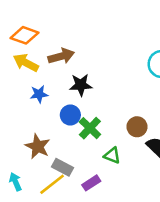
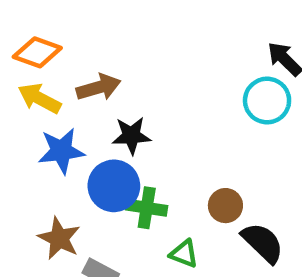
blue star: (39, 94) -> (61, 151), size x1.5
blue circle: (70, 115) -> (114, 186), size x1.5
green cross: (90, 128) -> (147, 208), turned -35

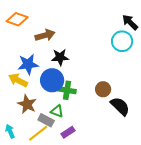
yellow arrow: (39, 98) -> (18, 80), moved
green triangle: (184, 254) -> (57, 111), moved

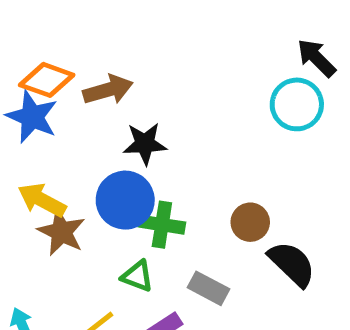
orange diamond: (17, 19) -> (47, 80), moved
blue star: (28, 64) -> (32, 117), moved, turned 30
brown star: (27, 104) -> (61, 232), moved
gray rectangle: (46, 120) -> (209, 288), moved

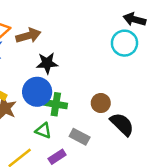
black arrow: (316, 58) -> (134, 19), turned -30

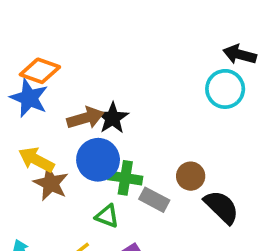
brown arrow: (28, 36) -> (85, 118), moved
black star: (47, 63) -> (113, 118), turned -30
gray rectangle: (80, 137) -> (154, 200), moved

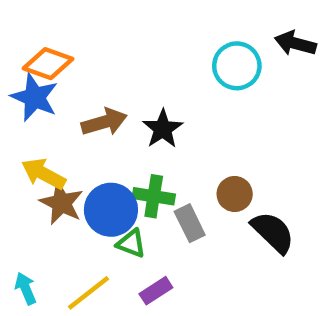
cyan circle: (225, 89) -> (237, 66), moved
black star: (113, 118) -> (163, 129), moved
blue circle: (98, 160) -> (111, 210), moved
gray rectangle: (154, 200) -> (190, 223), turned 36

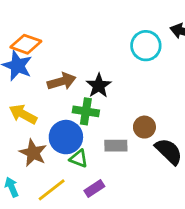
green cross: (154, 196) -> (86, 111), moved
brown star: (62, 203) -> (33, 153), moved
gray rectangle: (190, 223) -> (116, 146), turned -65

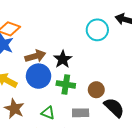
green cross: (86, 111) -> (66, 84), moved
blue circle: (66, 137) -> (39, 76), moved
gray rectangle: (116, 146) -> (81, 113), moved

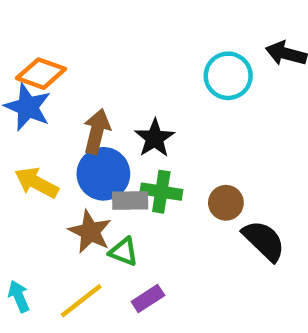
brown arrow: (35, 56) -> (97, 131), turned -60
brown star: (14, 109) -> (90, 232), moved
gray rectangle: (81, 113) -> (130, 201), moved

